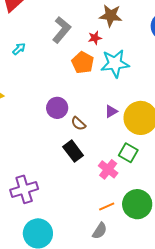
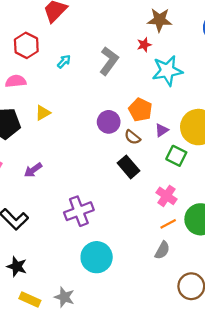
gray L-shape: (62, 30) -> (109, 61), moved
orange pentagon: (83, 63) -> (140, 110), moved
purple triangle: (111, 111) -> (162, 130), moved
green square: (128, 153) -> (176, 156), moved
pink cross: (108, 169) -> (166, 196), moved

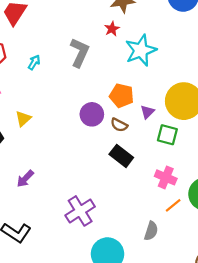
gray semicircle: (162, 250) -> (151, 231), moved

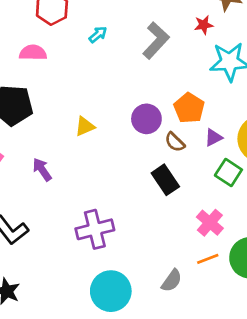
yellow triangle: (23, 119) -> (85, 126), moved
purple arrow: (25, 179) -> (42, 170), turned 84

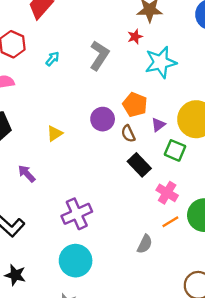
brown semicircle: (175, 142) -> (128, 134), turned 30
black rectangle: (165, 180) -> (139, 165), moved
cyan circle: (111, 291) -> (76, 261), moved

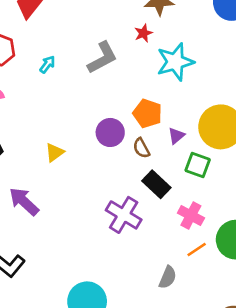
gray L-shape: (99, 56) -> (102, 58), turned 32
purple arrow: (27, 174) -> (24, 202), size x1.4
purple cross: (77, 214) -> (124, 215), moved, turned -32

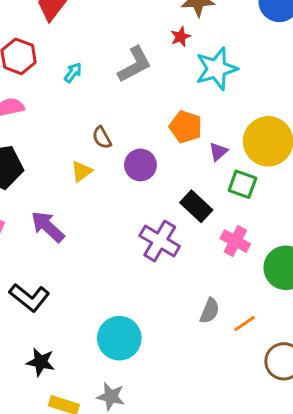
purple circle: (110, 132) -> (140, 165), moved
brown semicircle: (141, 148) -> (102, 138), moved
orange line: (197, 250) -> (245, 324), moved

